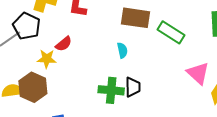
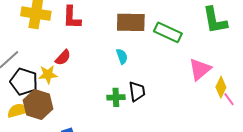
black pentagon: (27, 26) -> (24, 82), moved
pink triangle: (198, 73) -> (200, 69), turned 45
green cross: (111, 90) -> (116, 97), size x0.7

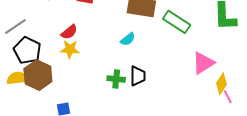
cyan semicircle: (122, 56) -> (128, 39), turned 63
yellow star: (48, 75) -> (70, 49), moved

